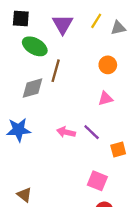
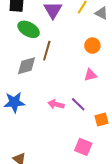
gray triangle: (118, 28) -> (102, 13), turned 40

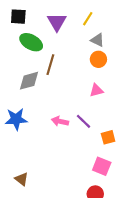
gray triangle: (102, 13) -> (97, 40), moved
pink square: (83, 147) -> (102, 166), moved

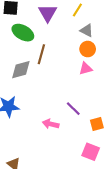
pink triangle: (96, 90) -> (86, 69), moved
pink arrow: (60, 121) -> (51, 124), moved

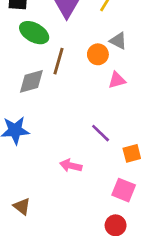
gray triangle: (87, 31) -> (118, 41), moved
orange circle: (88, 49) -> (98, 54), moved
pink arrow: (51, 124) -> (71, 166), moved

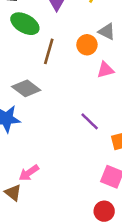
gray diamond: (31, 81) -> (26, 88), moved, turned 52
pink arrow: (71, 166) -> (29, 173), moved, turned -48

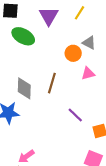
brown line: (49, 51) -> (52, 83), moved
gray diamond: (26, 88) -> (24, 88), turned 55

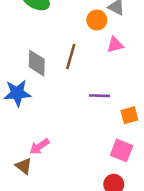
purple line: (75, 115) -> (99, 96), turned -42

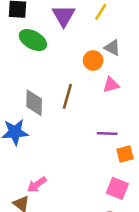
purple line: (99, 96) -> (107, 133), moved

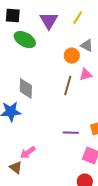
brown line: (67, 96) -> (68, 86), moved
purple line: (107, 133) -> (71, 133), moved

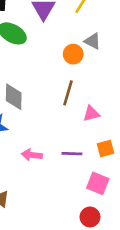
pink triangle: (86, 75) -> (91, 114), moved
pink arrow: (28, 153) -> (32, 155), moved, turned 42

